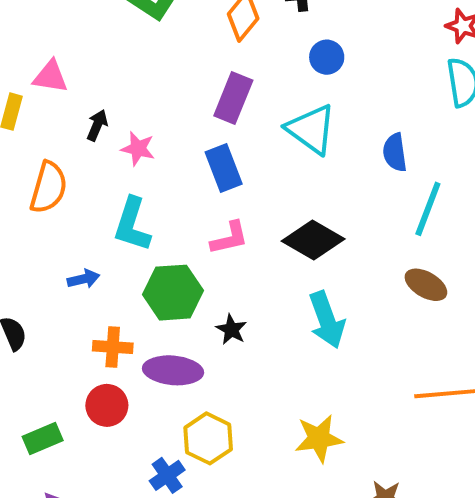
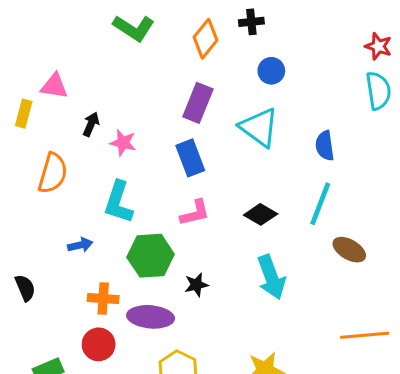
cyan line: (428, 209) -> (320, 204), moved
black diamond: (313, 240) -> (261, 214), size x0.7
black star: (231, 330) -> (196, 285), turned 30

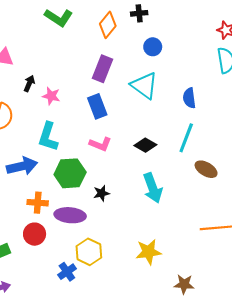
pink L-shape: (195, 213) -> (100, 144), turned 35
blue arrow: (80, 245) -> (22, 166), size x1.8

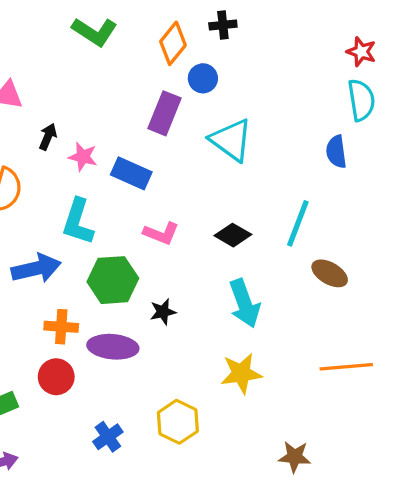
blue circle: (153, 47) -> (203, 78), moved
blue semicircle: (189, 98) -> (336, 152), moved
blue rectangle: (97, 106) -> (131, 173), moved, turned -45
yellow hexagon: (89, 252) -> (178, 422), moved
yellow star: (149, 252) -> (241, 373), moved

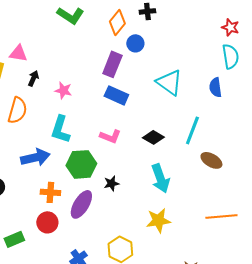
black arrow: (48, 137) -> (33, 78), moved
cyan triangle: (231, 140) -> (169, 82), moved
blue rectangle: (131, 173) -> (116, 95), moved
purple ellipse: (113, 347) -> (81, 204), turned -64

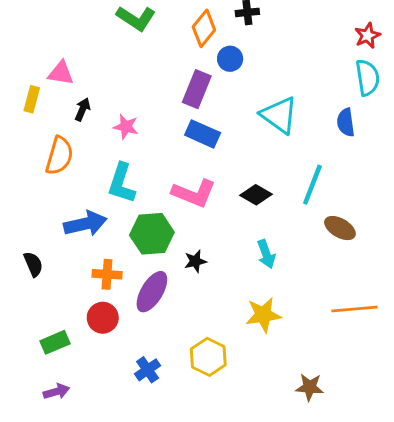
red star: (230, 27) -> (367, 36), turned 30
pink L-shape: (110, 136) -> (194, 193), size x1.4
cyan arrow: (160, 178) -> (266, 254), size x0.7

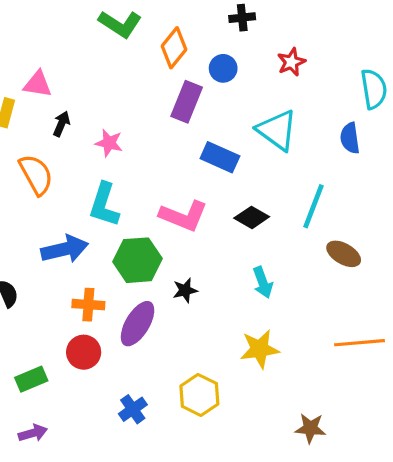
orange diamond: (204, 28) -> (174, 48), moved
red star: (367, 36) -> (291, 62), moved
blue rectangle: (203, 134) -> (220, 157), moved
orange semicircle: (59, 156) -> (36, 175), turned -45

